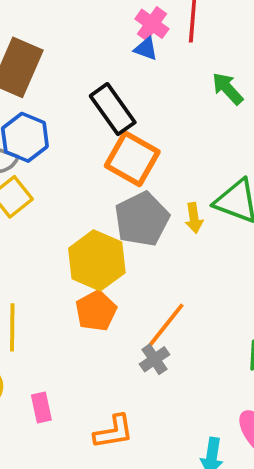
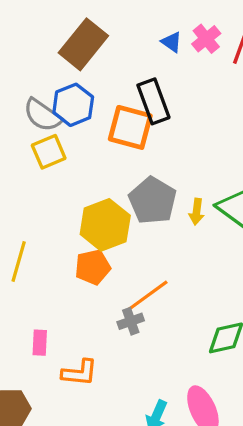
blue triangle: (146, 49) -> (172, 42), moved
orange square: (132, 159) -> (130, 127), moved, turned -30
gray pentagon: (142, 219) -> (153, 201), turned -30
pink rectangle: (41, 408) -> (40, 343), moved

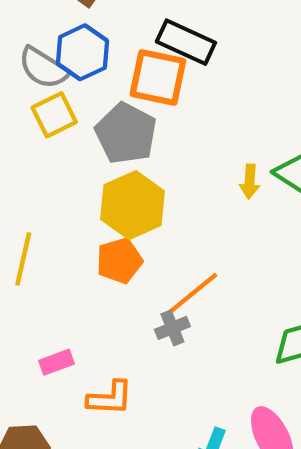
black rectangle: (153, 101) -> (186, 42), turned -42
gray pentagon: (153, 201) -> (126, 133), moved
pink rectangle: (40, 343) -> (56, 362), turned 70

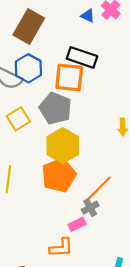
yellow square: (54, 115) -> (18, 119), moved
orange pentagon: (119, 261) -> (59, 175), size x1.4
pink rectangle: (56, 362) -> (77, 224), moved

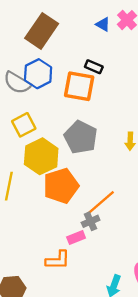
black rectangle: (82, 57) -> (94, 67), size x0.6
gray pentagon: (55, 108) -> (81, 137), moved
yellow hexagon: (63, 146) -> (41, 156), moved

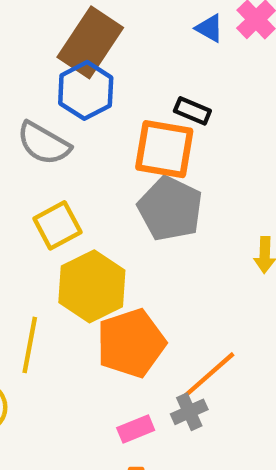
blue hexagon: (38, 74) -> (86, 90), moved
gray pentagon: (81, 137) -> (170, 209), moved
pink rectangle: (76, 237) -> (136, 429), moved

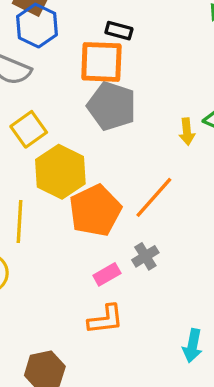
orange line: (209, 375) -> (154, 197), moved

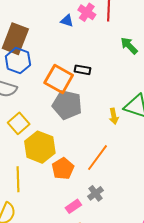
black rectangle: (119, 31) -> (82, 70), moved
orange square: (101, 62) -> (59, 79), turned 32
orange pentagon: (95, 210) -> (63, 169), size x0.7

